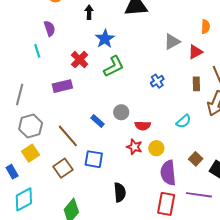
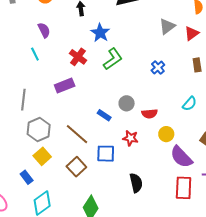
red star: (134, 147) -> (130, 138), moved
purple semicircle: (168, 173) -> (181, 157), turned -30

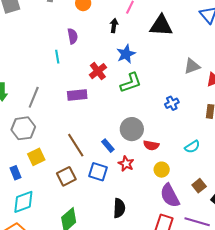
gray circle: (127, 103) -> (132, 129), size x1.5
blue rectangle: (104, 115) -> (108, 146), moved
gray hexagon: (39, 130) -> (23, 128), moved

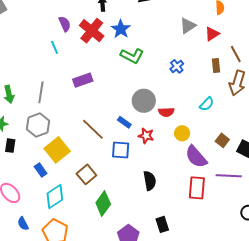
red cross: (98, 71) -> (92, 31), moved, size x1.4
green L-shape: (131, 83) -> (132, 56), turned 60
yellow square: (36, 157) -> (57, 150), size x1.4
brown square: (66, 176) -> (86, 174), moved

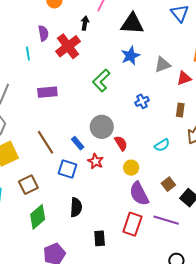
blue star: (121, 29) -> (130, 56), moved
green L-shape: (132, 56) -> (101, 80), turned 95
red semicircle: (166, 112) -> (121, 143), turned -133
black semicircle: (150, 181) -> (76, 207), moved
black rectangle: (162, 224) -> (100, 238), moved

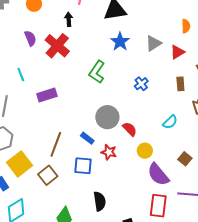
cyan line: (28, 54) -> (21, 74), moved
brown line: (46, 142) -> (56, 144), turned 65
brown square: (28, 185) -> (48, 175), moved

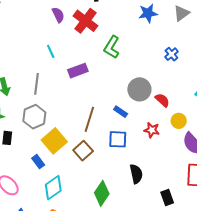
blue star: (120, 42) -> (148, 13), turned 30
green L-shape: (97, 72) -> (112, 47), moved
red star: (109, 152) -> (152, 130), moved

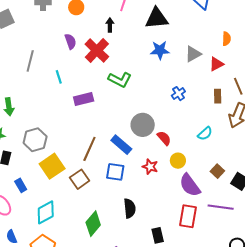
green L-shape: (112, 47) -> (120, 80), turned -100
gray line: (36, 84) -> (30, 61), moved
blue rectangle: (121, 112) -> (121, 145), size x1.5
blue rectangle: (38, 162) -> (21, 185), moved

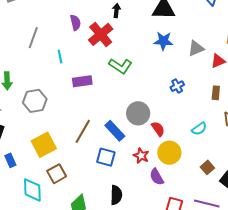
gray hexagon: (35, 140) -> (35, 101), moved
yellow circle: (178, 161) -> (169, 153), size x1.5
brown square: (80, 179) -> (57, 174), moved
purple semicircle: (190, 185) -> (157, 177), moved, size x0.7
cyan diamond: (46, 212) -> (32, 190), turned -70

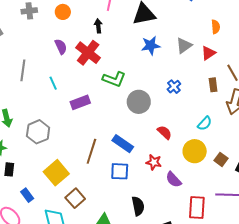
gray circle: (138, 113) -> (139, 102), moved
yellow circle: (169, 153) -> (195, 151), moved

